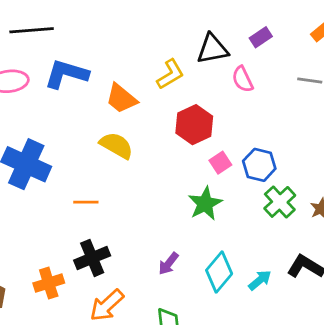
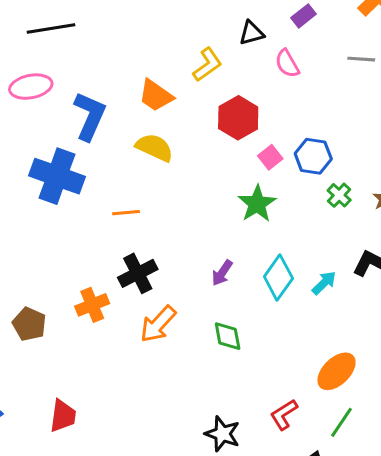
black triangle: (212, 49) -> (251, 33), size x0.7
blue L-shape: (66, 74) -> (90, 116), moved, turned 102
green cross: (280, 202) -> (339, 195), size x0.7

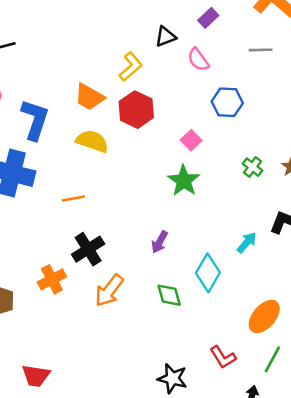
red hexagon: (238, 118) -> (136, 110), moved
blue hexagon: (313, 156) -> (227, 102), moved
cyan diamond: (278, 278) -> (208, 273), moved
red L-shape: (284, 414) -> (223, 357), turned -84
red trapezoid: (63, 416) -> (36, 376), turned 96

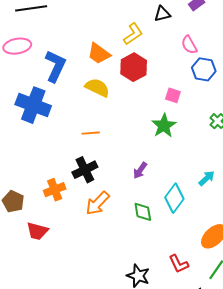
pink semicircle: (198, 60) -> (189, 45), moved
pink square: (191, 140) -> (173, 95), turned -35
orange line: (73, 199) -> (91, 133), moved
red trapezoid: (36, 376) -> (37, 231), moved

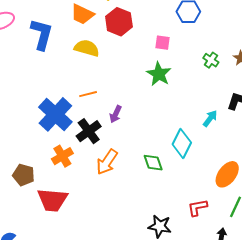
blue cross: (33, 105) -> (55, 114), moved, turned 32
purple arrow: (140, 170) -> (116, 114), moved
red trapezoid: (37, 231) -> (52, 200), size x1.4
red L-shape: (179, 264) -> (197, 208), turned 115

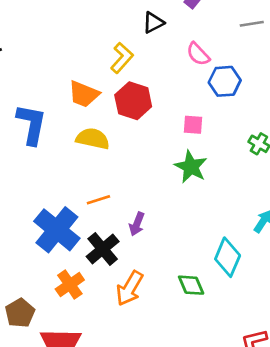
brown pentagon: (24, 175) -> (20, 313), turned 30

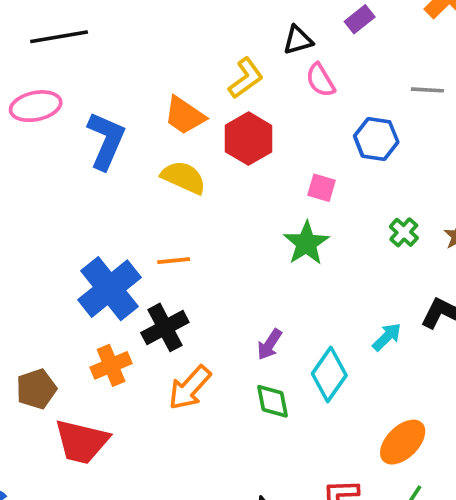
gray line: (252, 24) -> (427, 90), moved
pink semicircle: (198, 54) -> (320, 80), moved
purple arrow: (137, 224) -> (270, 344), moved

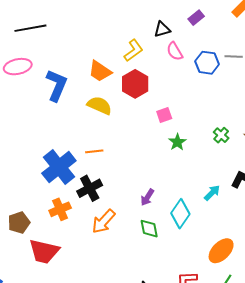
blue hexagon: (376, 139) -> (207, 63), moved
pink square: (321, 188) -> (164, 115), moved, turned -35
green star: (306, 243) -> (177, 142), moved, size x0.7

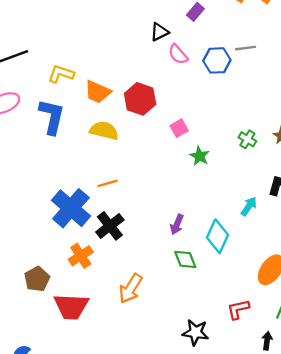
yellow L-shape: (133, 51) -> (61, 74), moved, turned -115
orange arrow: (103, 221) -> (131, 289), moved

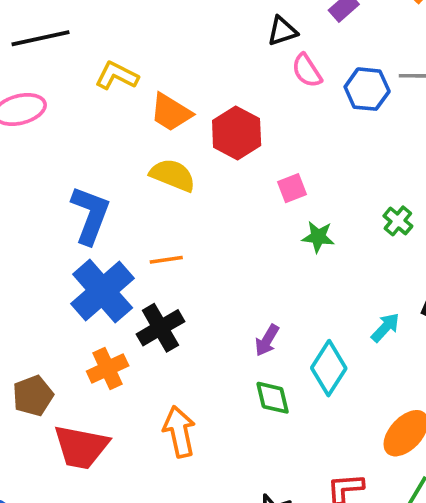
blue L-shape: (52, 117) -> (90, 215), moved
green star: (199, 156) -> (318, 237), turned -30
orange arrow: (131, 289) -> (179, 432), turned 128

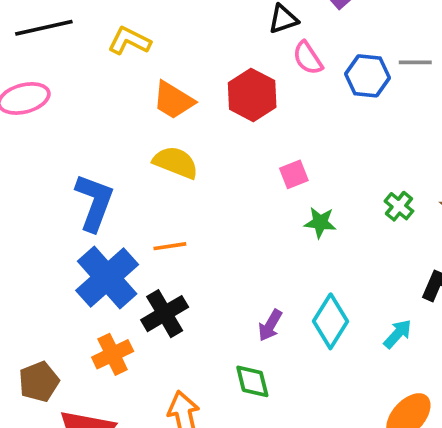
yellow L-shape: (117, 76) -> (129, 41), moved
red hexagon: (237, 133) -> (252, 95), moved
cyan arrow: (385, 327) -> (398, 334), moved
cyan diamond: (329, 368) -> (330, 321), moved
green diamond: (273, 398) -> (252, 381), moved

